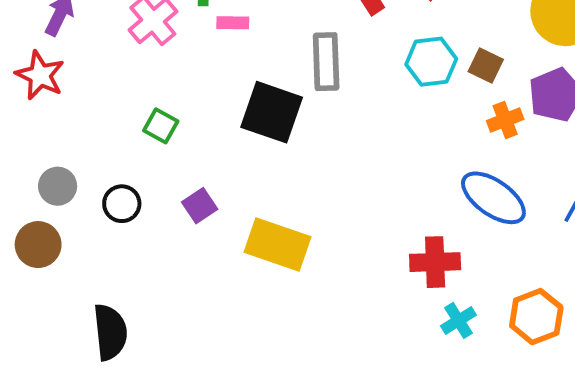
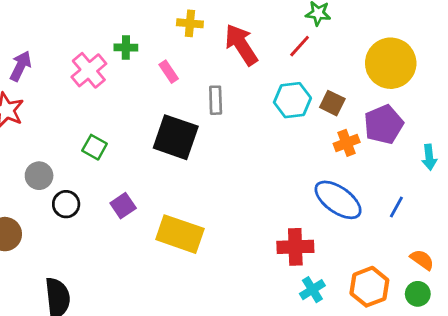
pink rectangle: (233, 23) -> (169, 72), moved, turned 55
gray rectangle: (326, 62) -> (216, 100), size x0.7
gray circle: (58, 186) -> (39, 176), moved

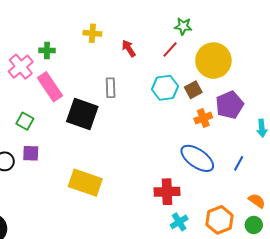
red arrow: (241, 45) -> (129, 48), size x0.6
yellow circle: (391, 63) -> (213, 61), moved
pink rectangle: (169, 72) -> (50, 87), moved, size x1.8
brown square: (332, 103) -> (193, 90), turned 36
purple square: (123, 206) -> (31, 153), moved, turned 36

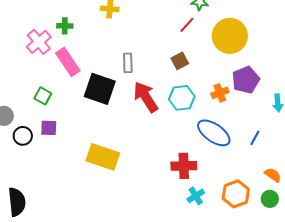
red arrow: (129, 48) -> (146, 97), moved, size x1.8
cyan hexagon: (165, 88) -> (182, 98), moved
brown square: (193, 90) -> (180, 61), moved

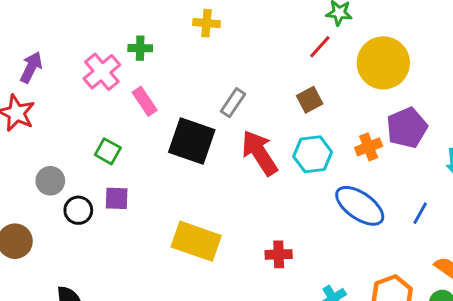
pink rectangle: (68, 62) -> (145, 101), size x0.7
gray rectangle: (128, 63) -> (233, 103), turned 36
red cross: (184, 166) -> (279, 254), moved, size x0.7

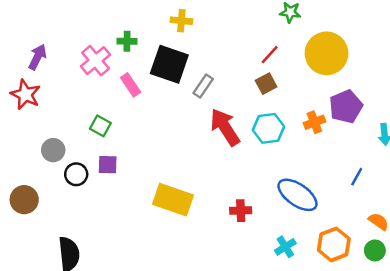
red line: (320, 47) -> (270, 55), moved
black square: (192, 141) -> (169, 64), moved
blue ellipse: (360, 206) -> (297, 195), moved

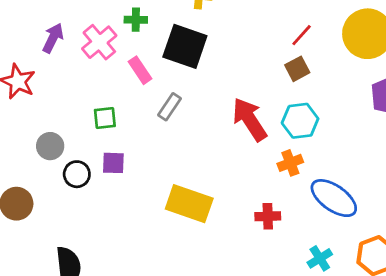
purple arrow: (37, 57) -> (53, 38), moved
gray rectangle: (203, 86) -> (170, 107), moved
orange cross: (314, 122) -> (290, 163), moved
green square: (100, 126) -> (105, 118), turned -35

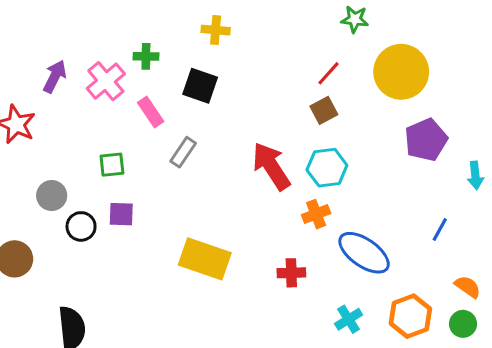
black square: (185, 46) -> (200, 86), size x0.7

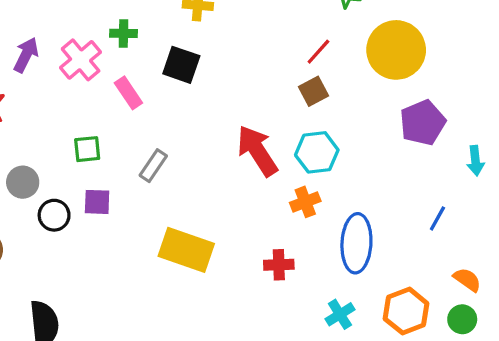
gray rectangle: (183, 152) -> (153, 166), moved
blue ellipse: (364, 253) -> (356, 243), turned 58

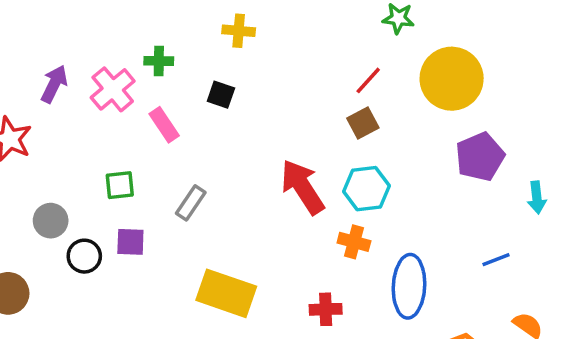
black square: (181, 65) -> (221, 95), size x0.7
orange cross: (305, 202) -> (354, 242), turned 36
blue line: (437, 218) -> (496, 260), turned 40

